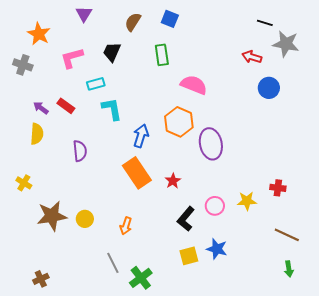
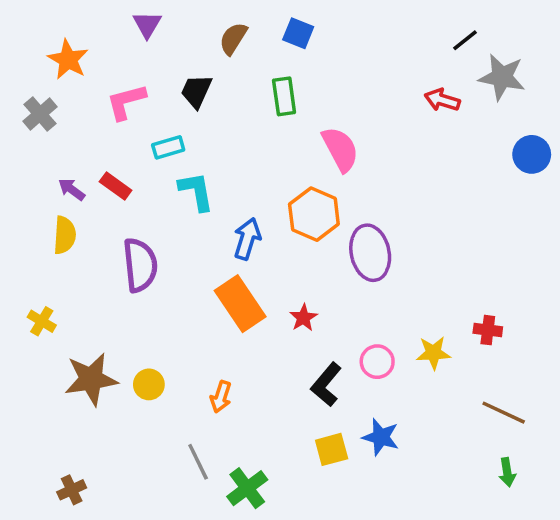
black line: (265, 23) -> (465, 40), turned -56
gray cross: (23, 65) -> (40, 114), turned 30
pink semicircle: (194, 85) -> (340, 149), turned 40
blue circle: (269, 88) -> (532, 154), moved
purple semicircle: (80, 151) -> (140, 265), size x1.4

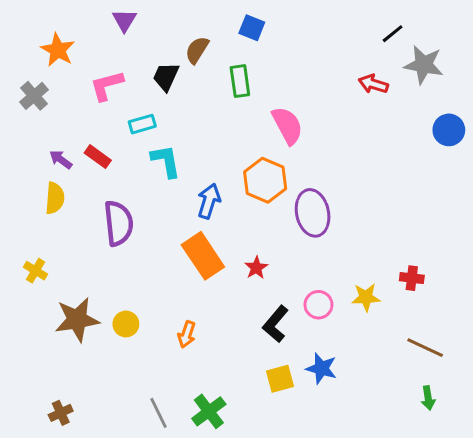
brown semicircle: (233, 39) -> (197, 50), moved
gray line: (198, 462) -> (158, 413), moved

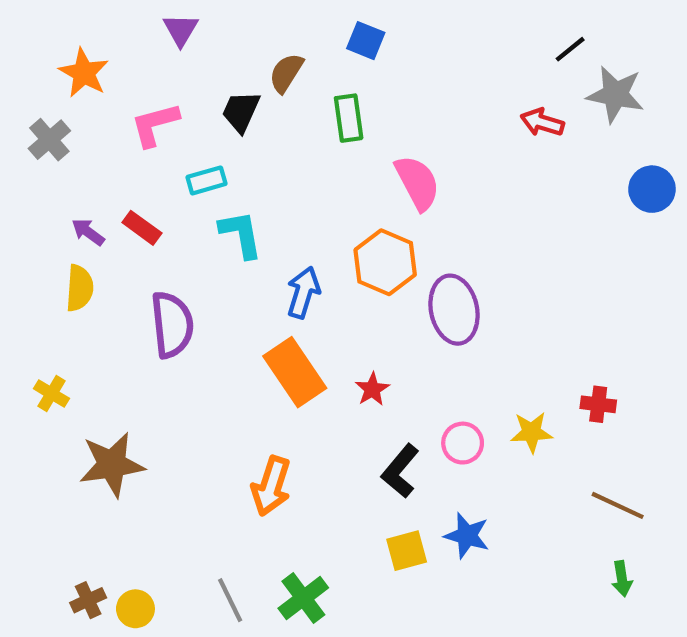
yellow circle: (126, 324) -> (135, 609), moved
orange arrow: (187, 334) -> (271, 486), size x1.5

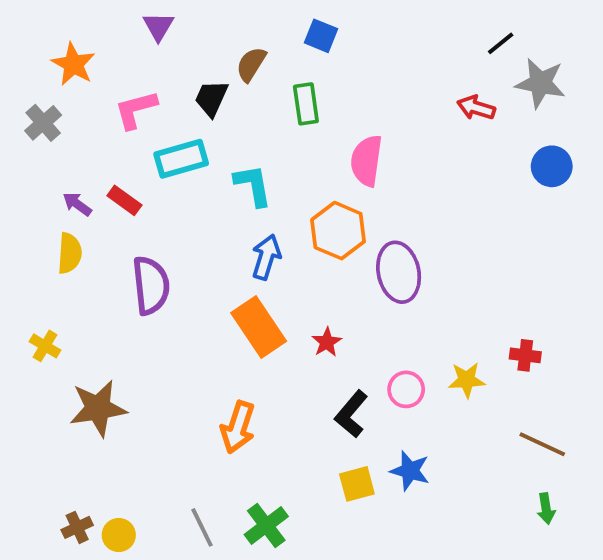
cyan rectangle: (206, 180) -> (181, 159), size x1.5
pink semicircle: (417, 183) -> (366, 161), turned -144
blue circle: (652, 189) -> (552, 166), moved
cyan L-shape: (241, 234) -> (253, 185), moved

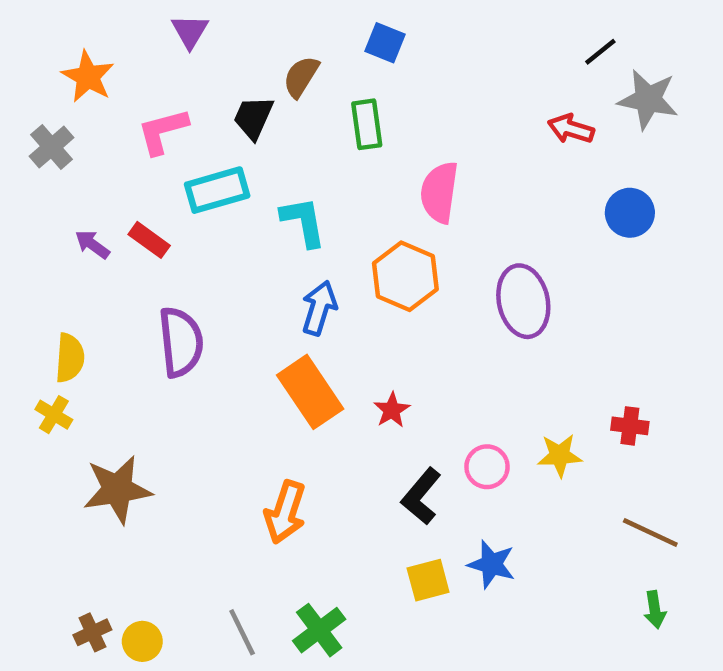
blue circle: (552, 166) -> (630, 213), moved
yellow semicircle: (70, 253) -> (70, 358), moved
purple ellipse: (399, 272) -> (523, 301), moved

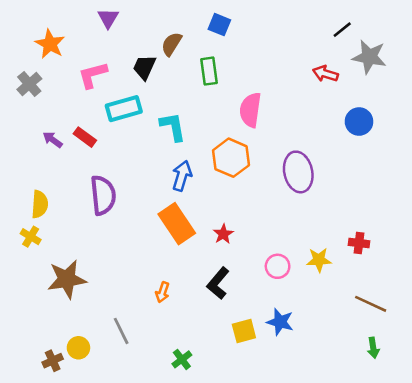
black L-shape: (421, 496) -> (218, 283), moved
orange arrow: (285, 512) -> (162, 292), size x0.6
green cross: (319, 630) -> (182, 359), size x0.7
gray line: (242, 632) -> (121, 331), moved
yellow circle: (142, 641) -> (78, 348), moved

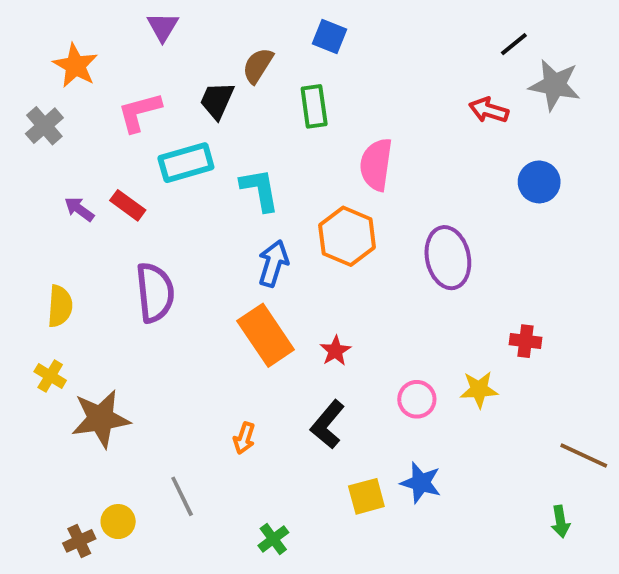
yellow cross: (31, 237) -> (50, 376), moved
red cross: (359, 243) -> (526, 341), moved
brown line: (371, 304) -> (584, 456), moved

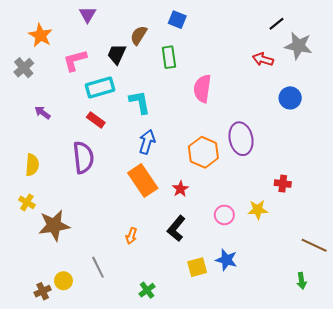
red rectangle: (128, 205) -> (96, 120), moved
orange hexagon: (347, 236) -> (203, 152), moved

